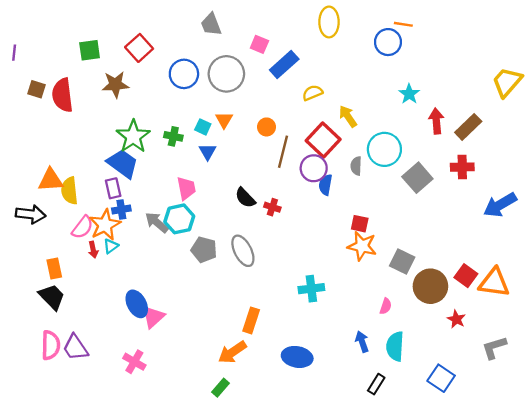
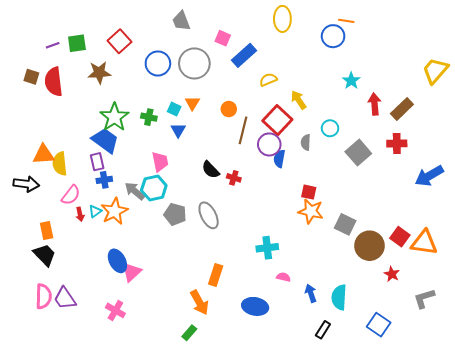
purple line: (14, 53) -> (53, 45), moved, turned 64
cyan circle: (384, 149) -> (330, 128), size x0.6
orange star: (105, 225) -> (114, 211), moved
pink semicircle: (386, 306) -> (283, 277), moved, turned -96
orange arrow: (232, 352) -> (199, 302), turned -85

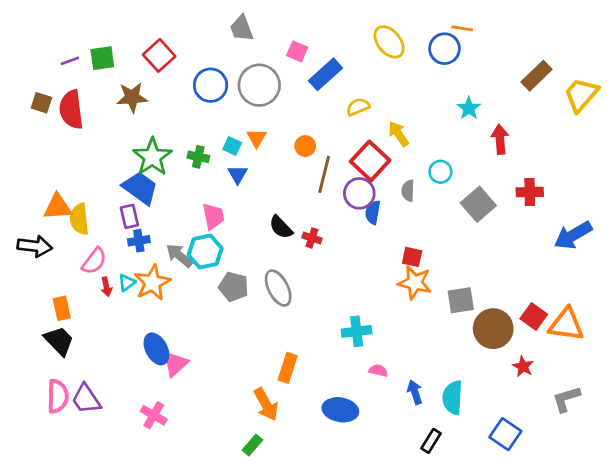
yellow ellipse: (282, 19) -> (389, 42), moved, turned -40
brown rectangle: (402, 109) -> (536, 76), moved
gray square: (345, 224) -> (461, 300), turned -35

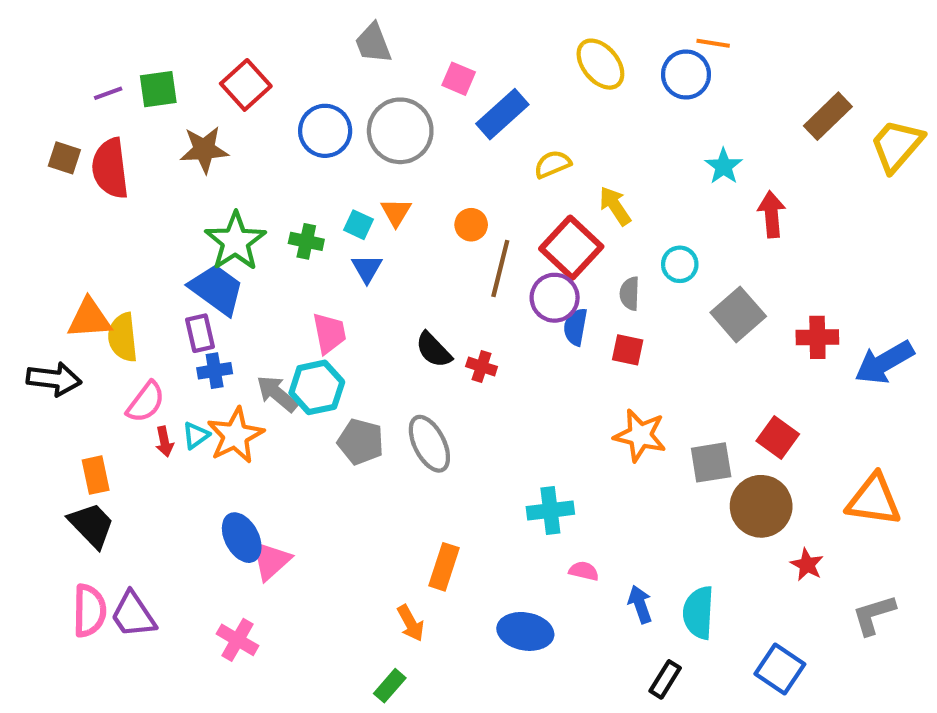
red cross: (530, 192) -> (817, 337), moved
red square: (412, 257) -> (628, 350), moved
red square: (534, 316) -> (778, 437), moved
orange arrow: (266, 404) -> (411, 623), size x0.7

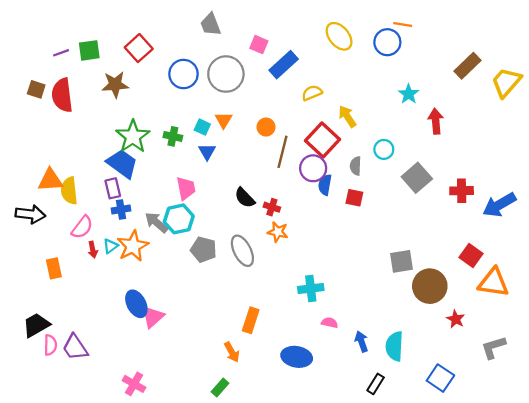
orange star: (640, 435) -> (278, 232), moved, size x0.7
red square: (778, 437) -> (471, 255), moved
black trapezoid: (91, 525) -> (36, 325), moved, turned -76
pink semicircle: (89, 611) -> (50, 345), size x0.7
pink cross: (237, 640) -> (134, 384), moved

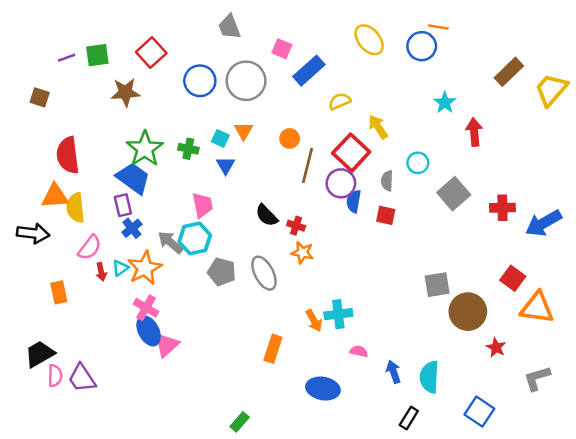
red semicircle: (62, 95) -> (68, 155), moved
blue cross: (121, 210) -> (132, 228), turned -30
orange arrow: (232, 352) -> (314, 321), moved
pink cross: (134, 384) -> (146, 308), moved

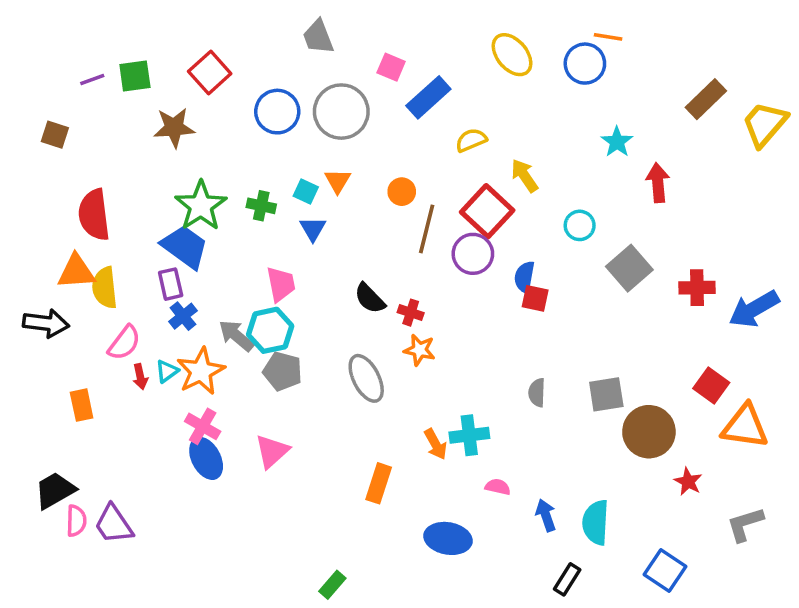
gray semicircle: (387, 181) -> (537, 393), moved
blue semicircle: (354, 201) -> (524, 277), moved
gray pentagon: (222, 272) -> (283, 371), moved
pink triangle: (167, 345) -> (272, 451), moved

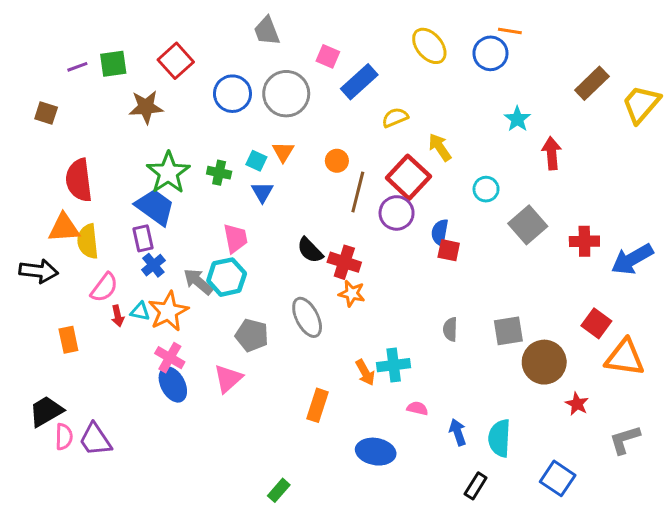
red cross: (411, 313) -> (344, 262), size x1.5
cyan triangle: (167, 371) -> (140, 311), turned 48
gray pentagon: (283, 371) -> (252, 335), moved

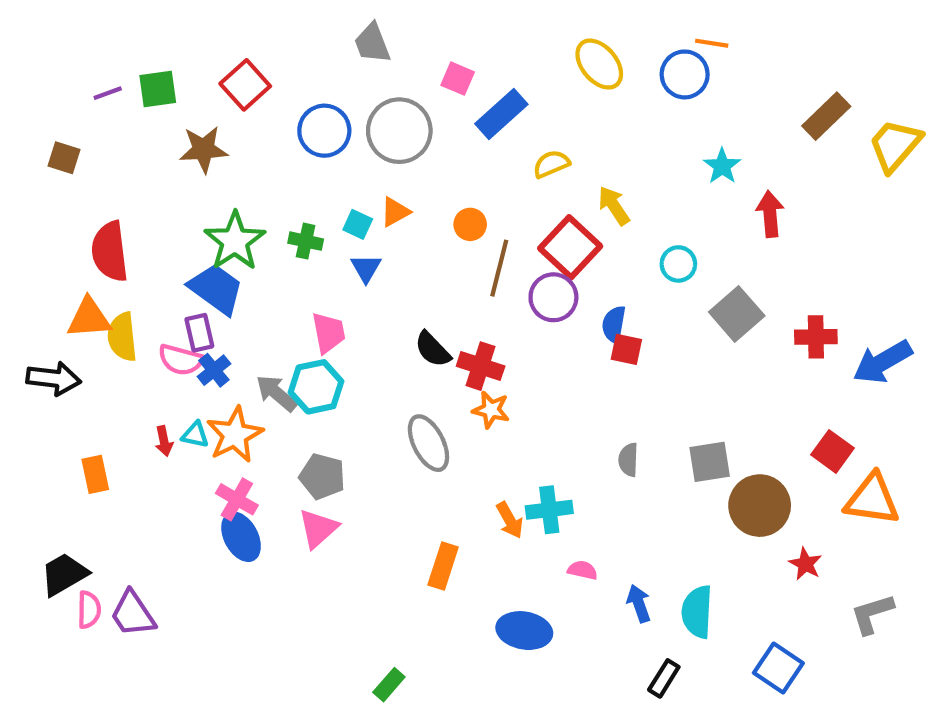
orange triangle: (283, 152) -> (395, 212), turned 30
pink semicircle: (104, 288) -> (181, 360), moved, turned 68
gray pentagon: (252, 335) -> (322, 476), moved

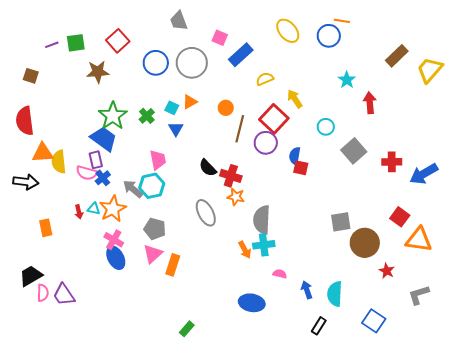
green cross: (306, 241) -> (147, 116), turned 35
red semicircle: (110, 251) -> (25, 121), moved
gray semicircle: (628, 460) -> (262, 220), moved, size x1.8
orange rectangle: (443, 566) -> (173, 265), moved

